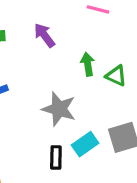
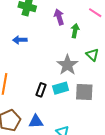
green arrow: (88, 64) -> (75, 31), moved
gray star: (59, 109) -> (67, 65), moved

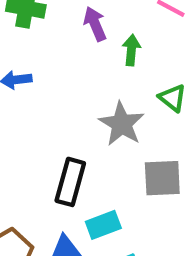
cyan rectangle: (61, 88) -> (103, 225), moved
black rectangle: (41, 90) -> (70, 182), size x1.5

